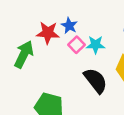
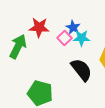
blue star: (69, 26) -> (73, 27), moved

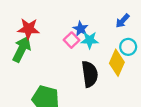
red star: (39, 27) -> (29, 29), moved
black semicircle: (81, 70) -> (90, 74), turned 30

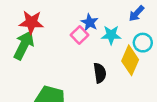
cyan star: (90, 40) -> (111, 35), moved
black semicircle: (90, 74) -> (100, 73), size x0.7

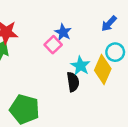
cyan star: (111, 35) -> (80, 66), moved, turned 30

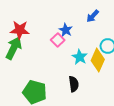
blue arrow: (109, 24) -> (93, 16), moved
black semicircle: (73, 82) -> (74, 84), moved

